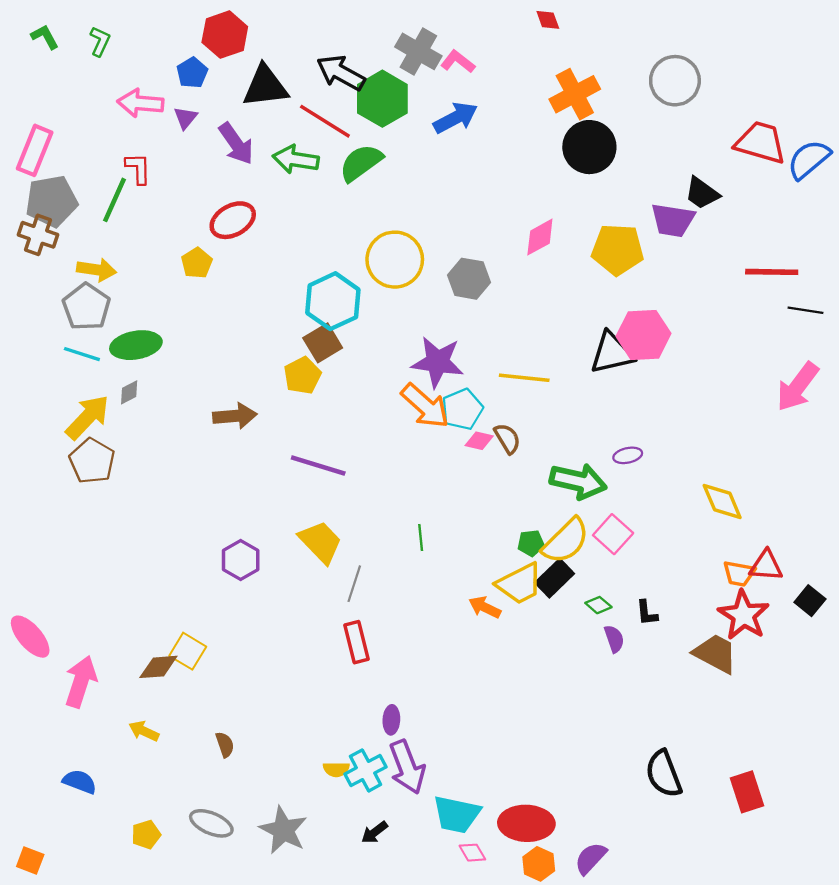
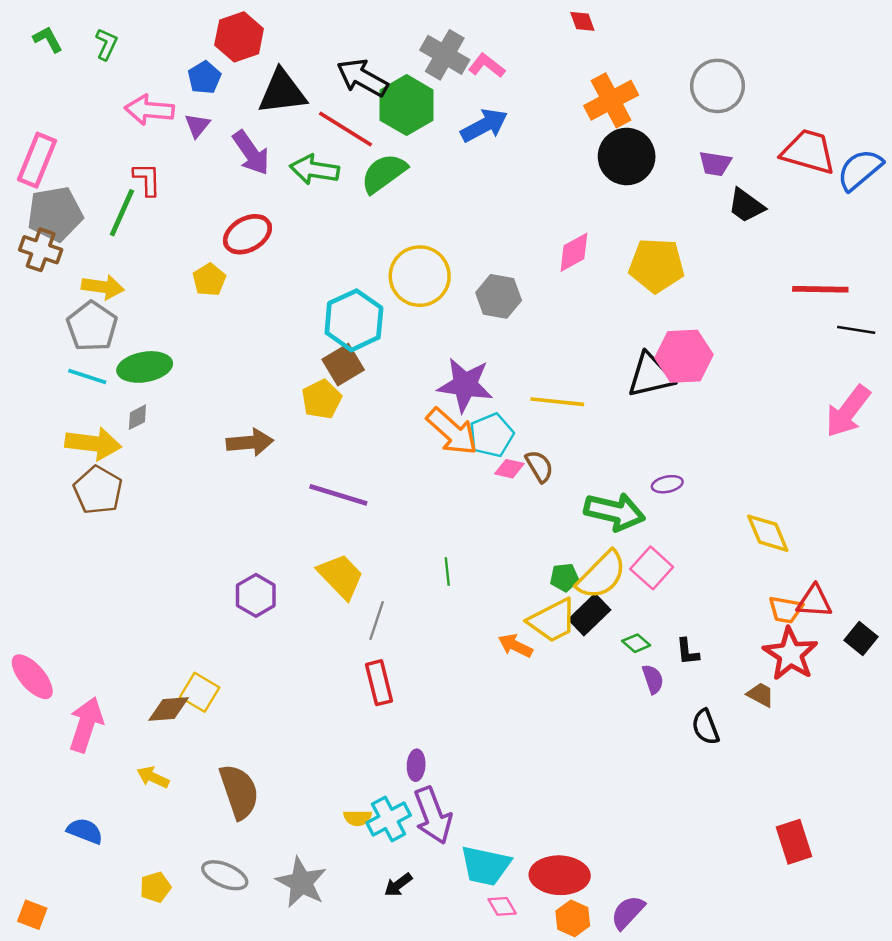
purple trapezoid: (673, 220) -> (715, 164), moved, size x0.7
yellow arrow: (88, 417) -> (93, 444), turned 54
brown trapezoid: (715, 653) -> (761, 695), size x0.6
brown semicircle: (225, 745) -> (239, 792), size x2.0
black semicircle: (664, 774) -> (706, 727), moved, size x0.7

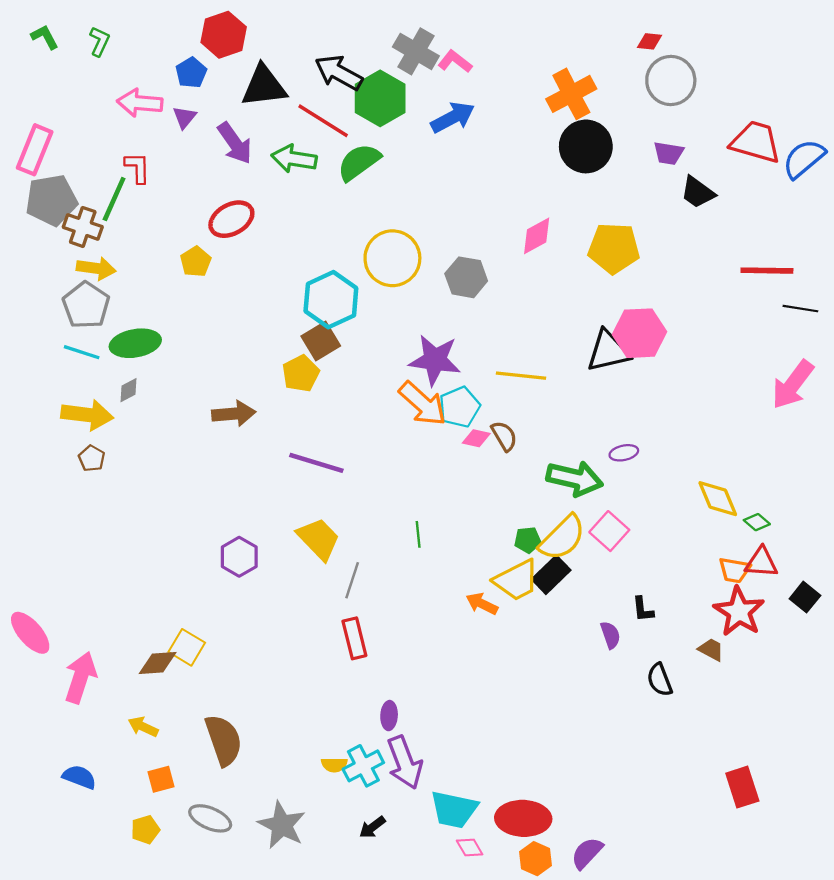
red diamond: (582, 21) -> (650, 41), moved, turned -65
brown cross: (41, 250) -> (83, 227), moved
brown pentagon: (98, 490) -> (92, 458), size x0.6
green diamond: (636, 643) -> (757, 522), moved
orange square: (32, 915) -> (161, 779), moved, turned -36

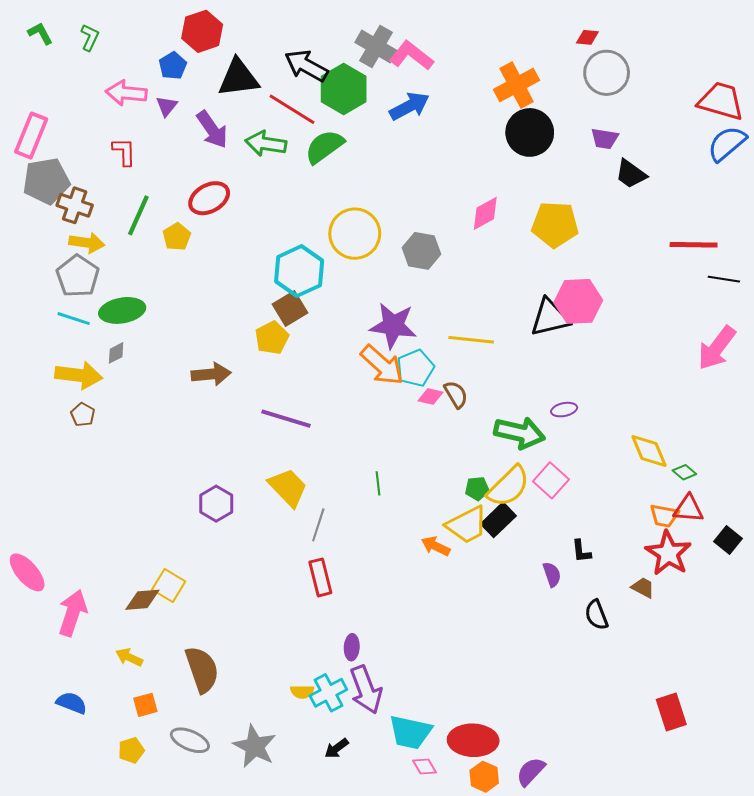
pink L-shape: (455, 61) -> (411, 56), size x1.4
red trapezoid: (756, 142) -> (721, 101), moved
green line: (114, 199) -> (138, 215), moved

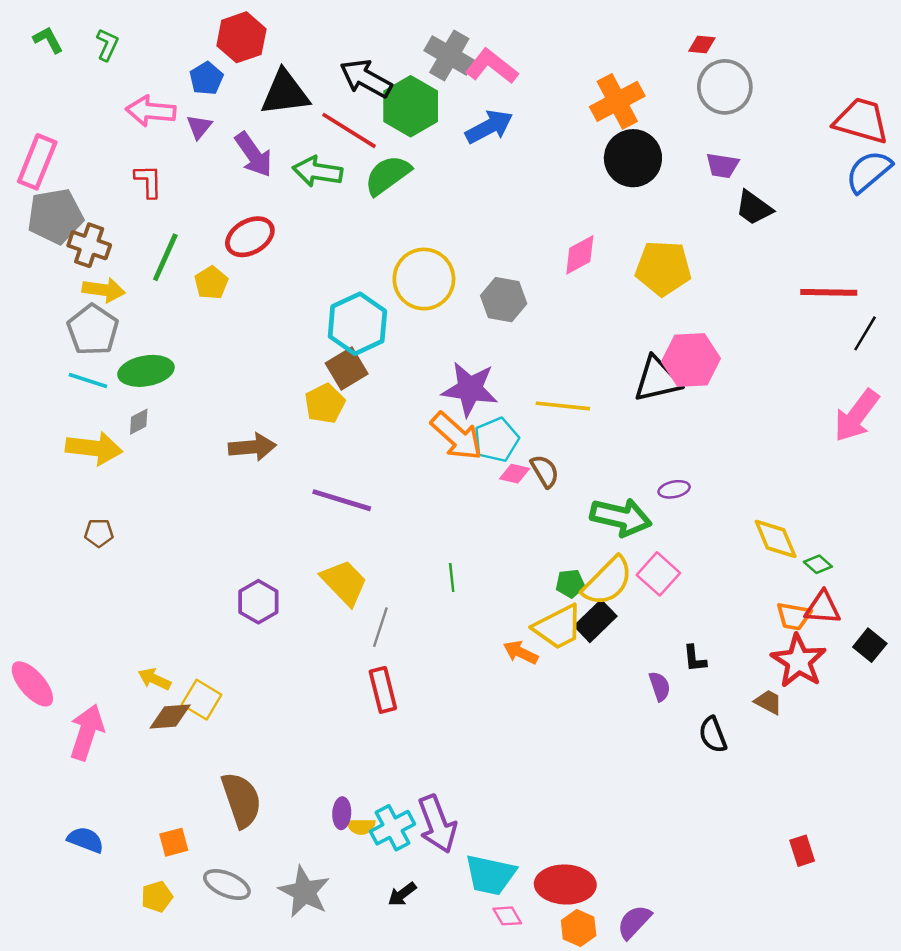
black line: (724, 279) -> (865, 333), turned -68
brown pentagon: (83, 415) -> (99, 533), moved, turned -30
purple ellipse: (352, 647) -> (342, 813), moved
yellow arrow: (129, 657) -> (154, 679), moved
red rectangle: (671, 712) -> (802, 851), size x0.7

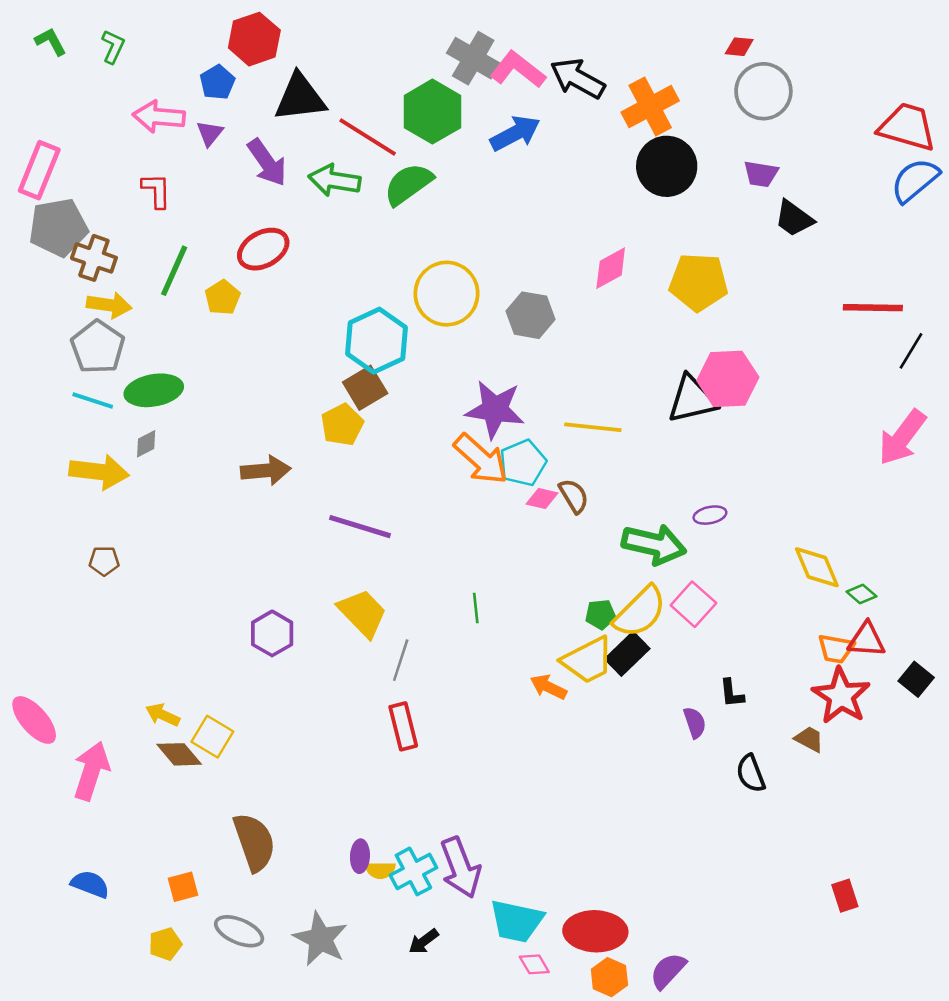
black arrow: (366, 78) -> (578, 78), moved
brown diamond: (170, 717) -> (179, 754), turned 54

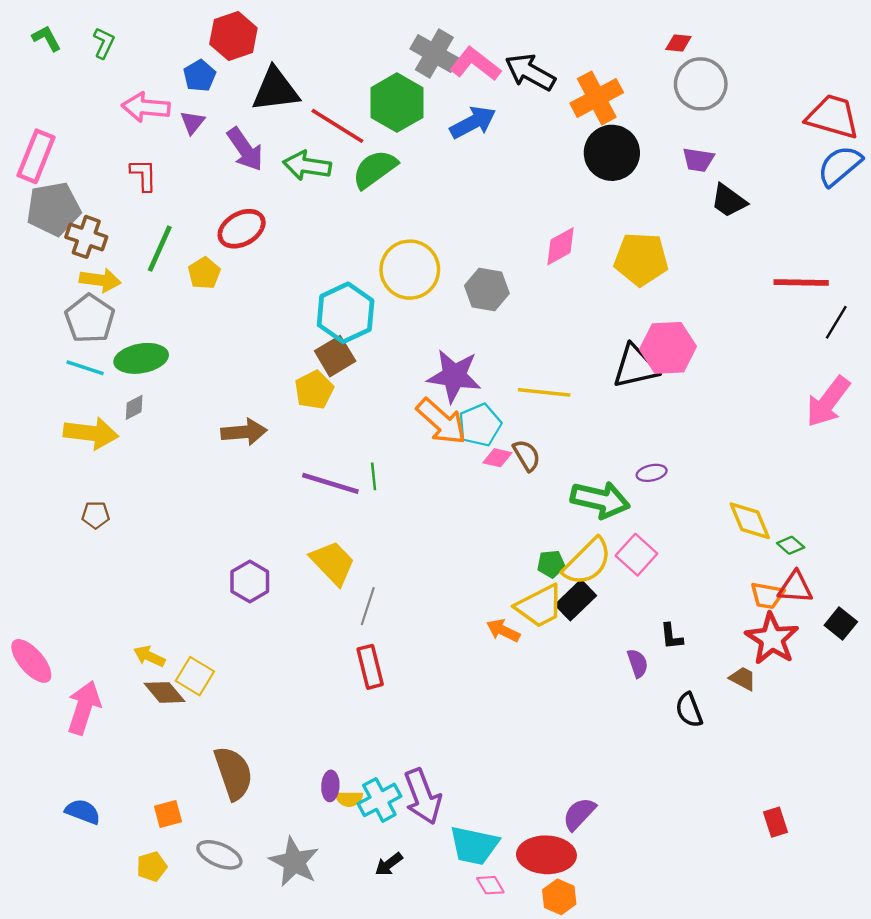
green line: (476, 608) -> (374, 476), moved
purple semicircle: (668, 971) -> (579, 814), moved

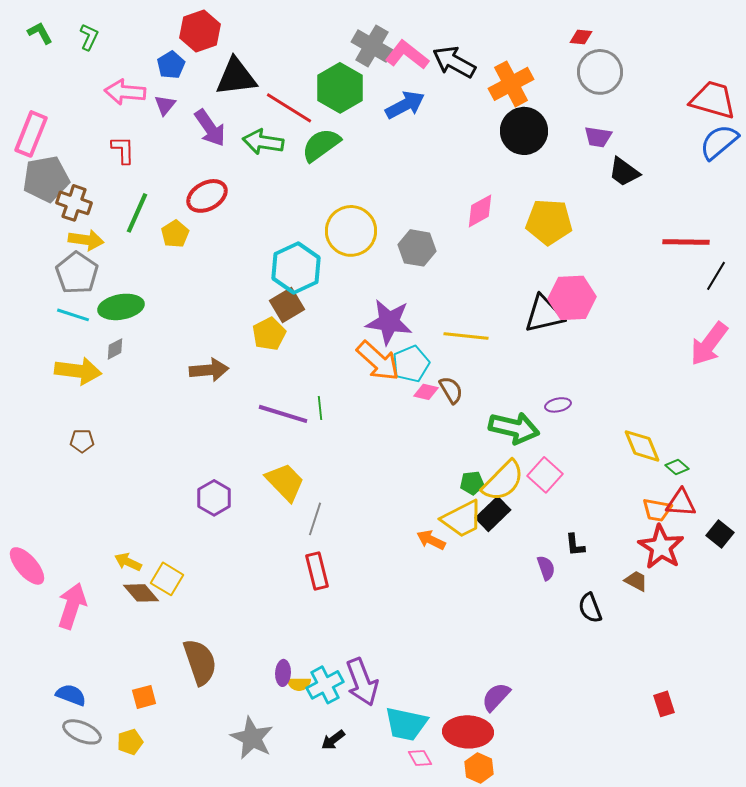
gray ellipse: (219, 855) -> (82, 732), moved

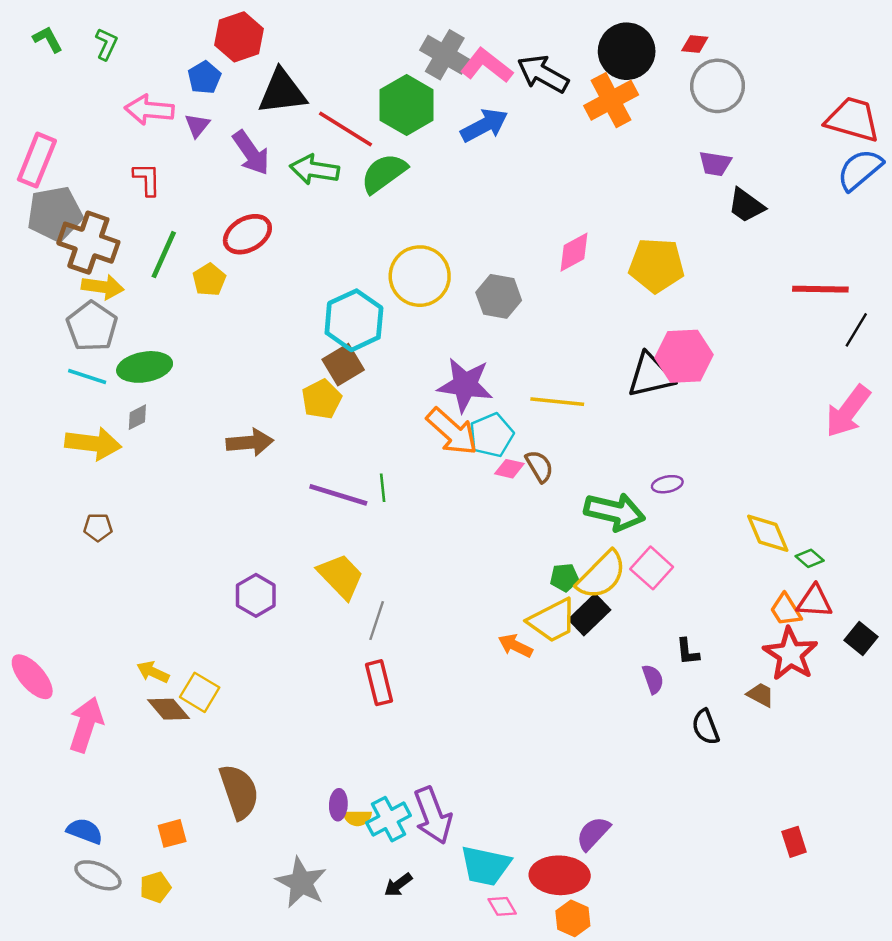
black circle: (524, 131) -> (627, 51), moved
brown cross: (74, 203) -> (88, 243), size x1.4
orange trapezoid: (657, 510) -> (786, 610), turned 48

